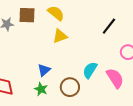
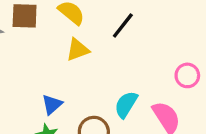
black line: (109, 26) -> (123, 25), moved

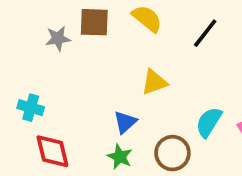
yellow triangle: (78, 50) -> (154, 82), moved

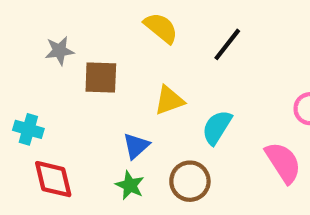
brown square: (94, 22) -> (101, 78), moved
cyan semicircle: (209, 122) -> (217, 127), moved

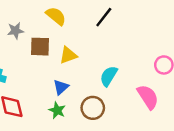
yellow semicircle: (161, 28) -> (56, 16), moved
black line: (227, 44) -> (104, 17), moved
yellow triangle: (169, 100) -> (68, 55), moved

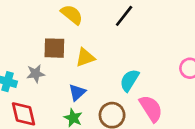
gray star: (16, 31) -> (36, 74), moved
pink semicircle: (148, 97) -> (151, 108), moved

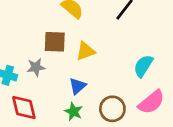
cyan semicircle: (129, 80) -> (143, 66), moved
pink semicircle: (151, 108) -> (151, 102), turned 84

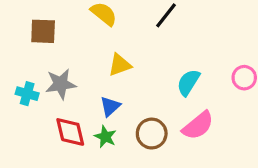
brown square: (55, 42) -> (43, 31), moved
gray star: (36, 67) -> (61, 84), size x1.4
red diamond: (24, 108) -> (70, 132), moved

